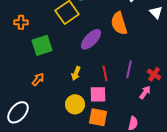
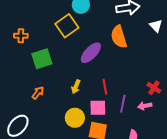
purple line: (129, 69) -> (123, 104), moved
pink arrow: (145, 92) -> (145, 106), turned -136

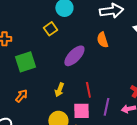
yellow square: (67, 26) -> (50, 29), size x0.6
orange semicircle: (119, 37) -> (102, 40), size x0.7

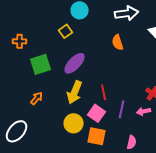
purple ellipse: (74, 56) -> (75, 63), moved
yellow arrow: (59, 90) -> (75, 92), size x1.6
pink square: (81, 111) -> (97, 113), turned 36

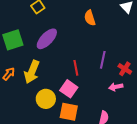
yellow arrow: (75, 92) -> (32, 72), moved
purple line: (122, 109) -> (103, 60), moved

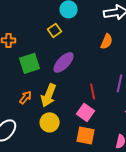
orange semicircle: (90, 18) -> (107, 41), turned -140
yellow circle: (46, 99) -> (50, 122), moved

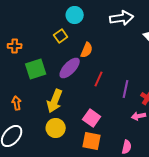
orange semicircle: (107, 41) -> (87, 50), moved
red line: (93, 91) -> (99, 79), moved, turned 35
orange arrow: (26, 97) -> (17, 103), moved, turned -48

